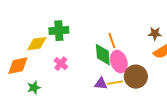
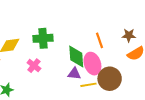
green cross: (59, 31) -> (43, 38), moved
orange line: (112, 41) -> (100, 40), moved
purple triangle: (101, 84) -> (74, 74), moved

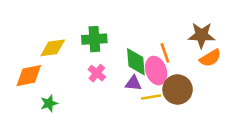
brown star: (129, 35) -> (201, 35), size x1.5
orange line: (100, 40) -> (165, 53), moved
pink cross: (34, 66) -> (97, 73), moved

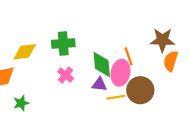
orange semicircle: (210, 58) -> (171, 61), turned 138
pink ellipse: (156, 71) -> (120, 73), turned 30

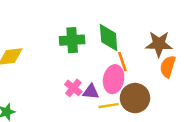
green cross: (63, 44) -> (72, 40), moved
green diamond: (102, 65) -> (109, 38), moved
pink cross: (66, 75) -> (73, 88), moved

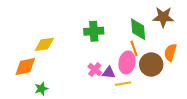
green diamond: (109, 38) -> (138, 29), moved
brown star: (159, 44) -> (163, 17), moved
brown circle: (135, 98) -> (151, 65), moved

